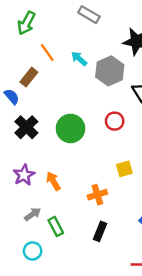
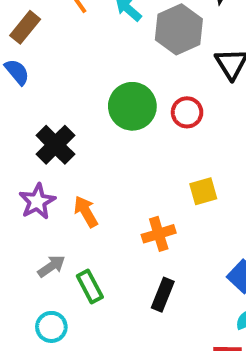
brown rectangle: (29, 77) -> (25, 27), moved
black cross: (26, 127) -> (55, 145), moved
green circle: (71, 128) -> (132, 106), moved

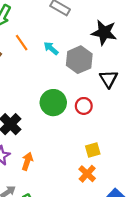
orange arrow: (86, 212) -> (27, 161), turned 48
orange cross: (159, 234) -> (87, 174), moved, turned -30

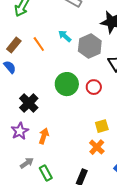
orange line: (22, 43) -> (39, 44), moved

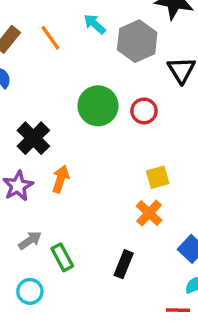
orange arrow: (44, 136) -> (61, 179), moved

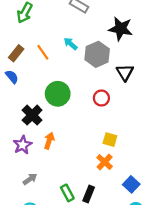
green circle: (98, 106) -> (58, 94), moved
yellow square: (158, 177) -> (110, 140), turned 32
green rectangle: (62, 257) -> (67, 193), moved

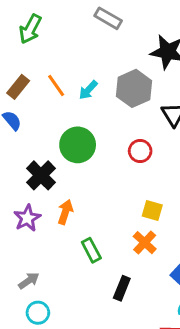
cyan arrow: (70, 44) -> (88, 90), moved, turned -88
gray arrow: (30, 179) -> (29, 281), moved
green rectangle: (67, 193) -> (91, 250), moved

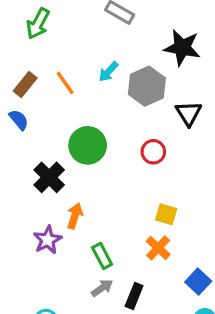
cyan arrow: (88, 90) -> (108, 72), moved
purple star: (27, 218) -> (48, 240), moved
gray arrow: (29, 281) -> (102, 288), moved

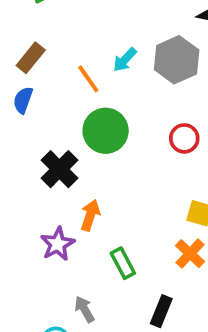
cyan arrow: (108, 72) -> (125, 60), moved
orange line: (65, 83) -> (88, 79), moved
blue semicircle: (19, 120) -> (23, 100), turned -120
gray arrow: (102, 288) -> (84, 309), moved, turned -85

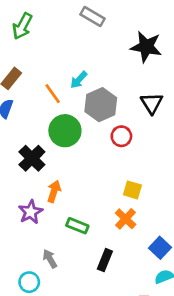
gray hexagon: (177, 60) -> (101, 105), moved
green rectangle: (123, 263) -> (77, 226), turned -40

